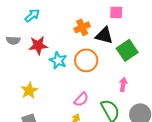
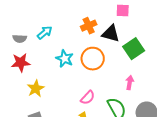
cyan arrow: (32, 15) -> (45, 33), moved
red star: (38, 45) -> (21, 63), moved

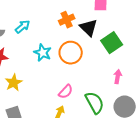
black triangle: (111, 34) -> (89, 28), turned 30
pink arrow: (130, 83) -> (118, 77), moved

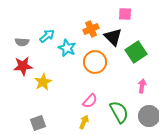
cyan star: (43, 53) -> (67, 48), moved
yellow star: (14, 83) -> (43, 82), moved

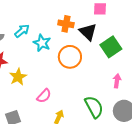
orange cross: (91, 29) -> (66, 24), turned 35
pink semicircle: (90, 101) -> (44, 96), moved

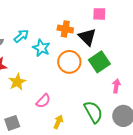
green square: (111, 47) -> (99, 62), moved

